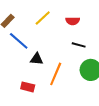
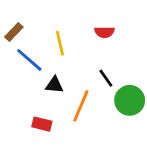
yellow line: (43, 18) -> (60, 43), moved, turned -60
black line: (79, 45) -> (106, 78), moved, turned 40

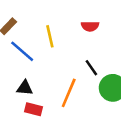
black triangle: (54, 85) -> (25, 88), moved

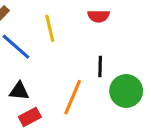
black line: (91, 68) -> (100, 67), turned 36
red rectangle: (33, 109) -> (30, 117), turned -42

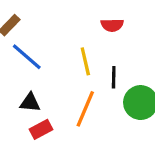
yellow line: (50, 28) -> (85, 61), moved

